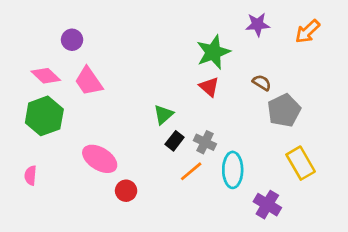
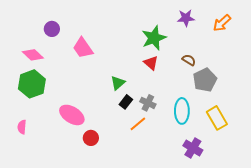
pink trapezoid: (89, 81) -> (83, 48), moved
cyan ellipse: (233, 170) -> (182, 111), moved

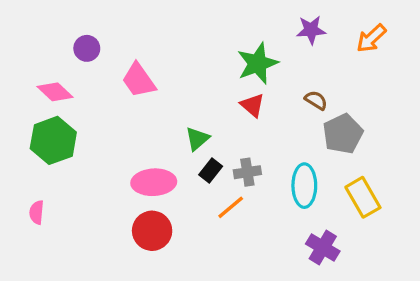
gray cross: (148, 103) -> (247, 172), turned -35
pink ellipse: (72, 115) -> (154, 182), moved, turned -35
red circle: (91, 138) -> (152, 231), size x1.5

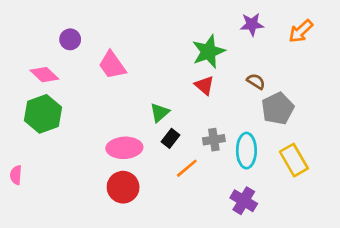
gray cross: (247, 172) -> (214, 140), moved
pink semicircle: (37, 212) -> (16, 175), moved
purple cross: (323, 247) -> (244, 201), moved

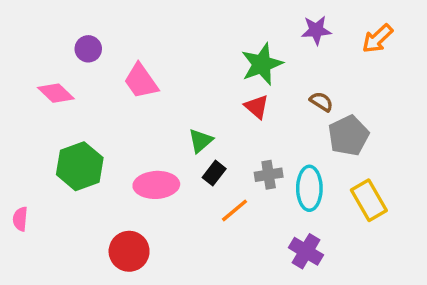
green hexagon: (43, 114) -> (80, 166), moved
red circle: (123, 187) -> (129, 251), moved

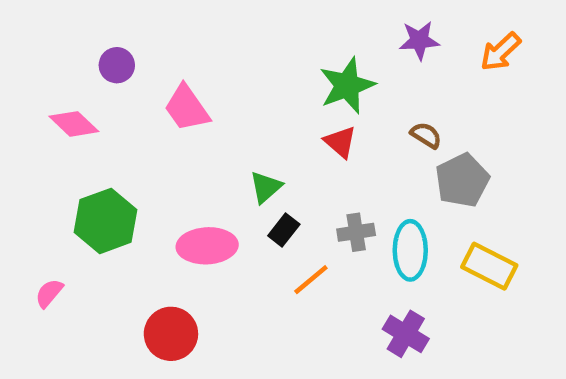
yellow rectangle: (369, 200) -> (489, 266), turned -33
pink semicircle: (20, 219) -> (49, 293), moved, turned 35

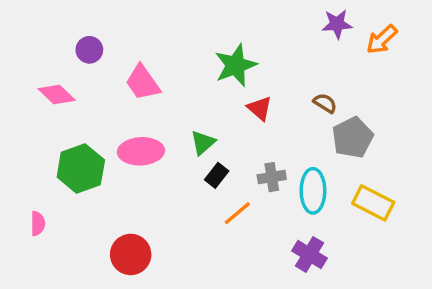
purple star: (419, 40) -> (337, 24), moved
green star: (347, 86) -> (236, 65), moved
pink ellipse: (207, 246) -> (141, 151), moved
pink semicircle: (49, 293) -> (38, 224), turned 140

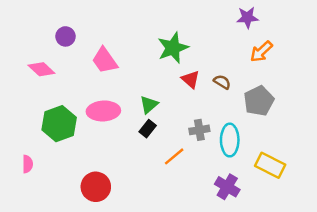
orange arrow: (382, 39) -> (261, 52), moved
brown semicircle: (325, 103) -> (222, 82), moved
black rectangle: (217, 175) -> (148, 129), moved
yellow rectangle: (373, 203) -> (270, 165), moved

